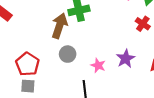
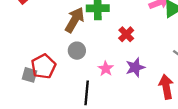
red cross: (143, 24) -> (126, 34), moved
red pentagon: (27, 64) -> (43, 66), moved

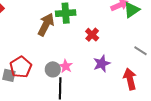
gray circle: (77, 51) -> (53, 69), moved
pink star: (106, 69) -> (66, 66), moved

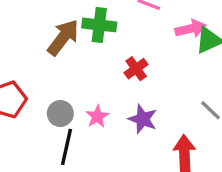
purple star: (102, 64) -> (143, 119), turned 30
pink star: (66, 66) -> (97, 116), moved

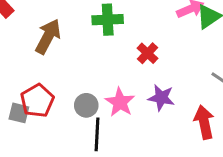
brown arrow: (63, 37) -> (48, 36), moved
pink star: (97, 116) -> (120, 102), size x1.4

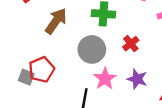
gray circle: (86, 105) -> (92, 49), moved, size x1.5

